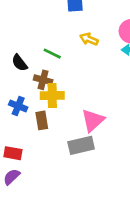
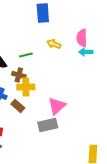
green line: (52, 54) -> (26, 55), turned -40
brown rectangle: (42, 120) -> (18, 106), turned -40

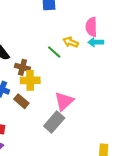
yellow arrow: (54, 44) -> (71, 42), moved
green line: (26, 55) -> (54, 52), moved, turned 56
gray rectangle: (48, 125) -> (54, 122), turned -36

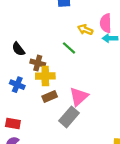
yellow arrow: (71, 42) -> (85, 30), moved
brown rectangle: (21, 101) -> (50, 96), moved, turned -64

